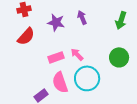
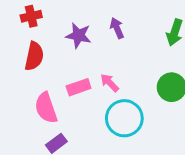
red semicircle: (26, 36) -> (34, 56), turned -30
pink semicircle: (60, 82) -> (46, 108), moved

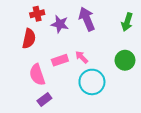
red cross: (31, 16) -> (37, 14), moved
purple arrow: (117, 28) -> (87, 19), size x1.6

